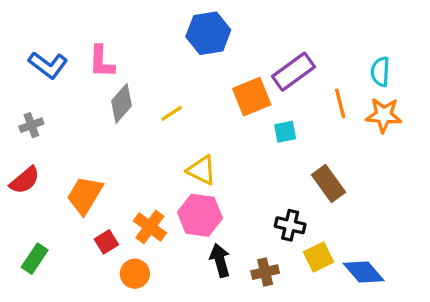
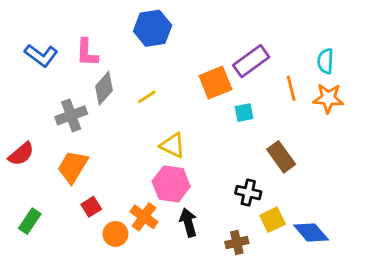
blue hexagon: (208, 33) -> (153, 28), moved
gray cross: (31, 125) -> (71, 115), moved, size x1.5
orange cross: (150, 227) -> (144, 217), moved
brown cross: (265, 272) -> (237, 243), moved

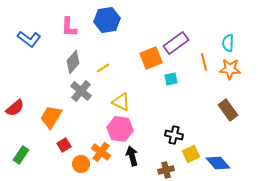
pink L-shape: (87, 53) -> (69, 27), moved
gray cross: (71, 115) -> (81, 91), moved, turned -30
brown rectangle: (281, 157) -> (228, 110), moved

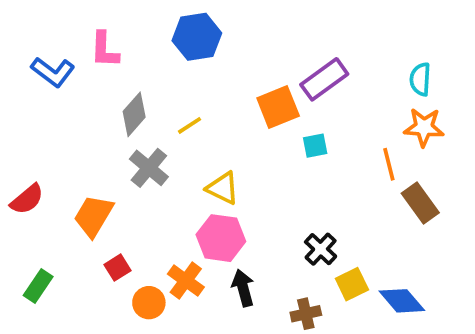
pink L-shape: (69, 27) -> (105, 50), moved
orange line: (204, 62) -> (389, 164), moved
black cross: (174, 135) -> (321, 249), turned 30

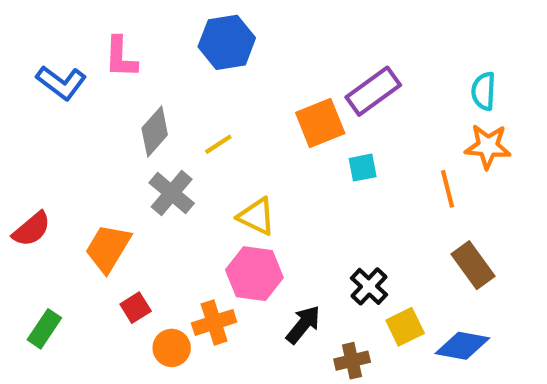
brown rectangle: (420, 203) -> (473, 265), moved
orange cross: (186, 280) -> (214, 322), turned 36
black arrow: (243, 288) -> (303, 325), moved, turned 54
blue diamond: (402, 301) -> (462, 346), turned -39

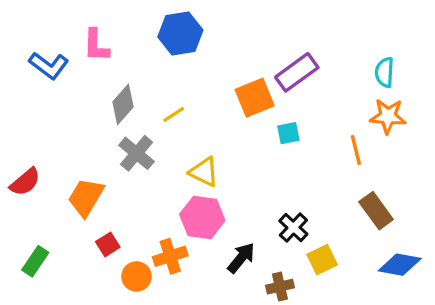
blue diamond: (462, 346) -> (400, 265), moved

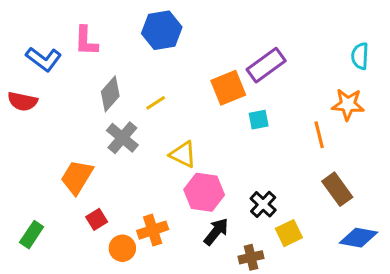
cyan semicircle: (385, 72) -> (360, 56), moved
red semicircle: (25, 182) -> (22, 101), moved, turned 52
pink hexagon: (202, 217) -> (204, 192), moved

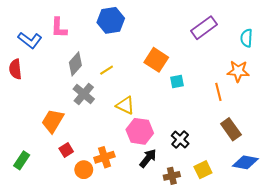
purple rectangle: (266, 65) -> (204, 28), moved
orange square: (228, 88) -> (156, 60), turned -35
red semicircle: (22, 101) -> (15, 69), turned 72
yellow square: (289, 233) -> (203, 170), moved

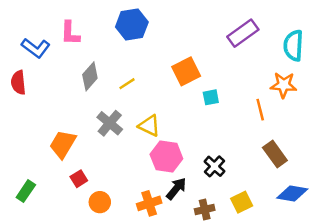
cyan semicircle: (246, 38) -> (293, 45), size x1.4
orange square: (156, 60) -> (186, 71), turned 30
gray cross: (84, 94) -> (110, 123), moved
orange cross: (104, 157) -> (149, 203), moved

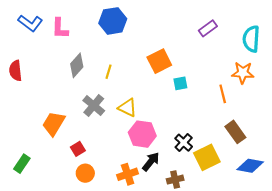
purple rectangle: (243, 33) -> (208, 28), size x0.7
blue L-shape: (36, 48) -> (30, 23), moved
yellow line: (127, 84) -> (109, 72), turned -40
red square: (79, 179) -> (78, 149), moved
yellow square: (242, 202) -> (207, 157), moved, size x1.4

